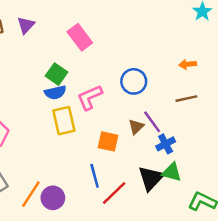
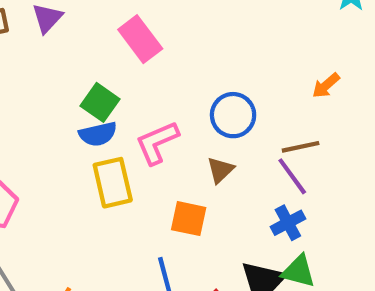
orange arrow: (188, 64) -> (326, 86), turned -35
brown line: (186, 99) -> (301, 147), moved
purple line: (152, 122) -> (292, 176), moved
brown triangle: (136, 127) -> (220, 170), moved

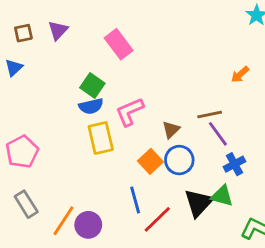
blue circle: (233, 115) -> (179, 160), moved
brown line: (301, 147) -> (210, 114), moved
orange square: (189, 219) -> (150, 161), turned 35
blue cross: (288, 223) -> (234, 164), moved

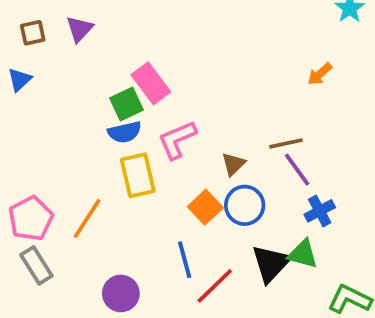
pink rectangle: (119, 44) -> (151, 83), moved
orange arrow: (240, 74) -> (320, 74), moved
green square: (92, 86) -> (126, 104), turned 30
pink pentagon: (22, 152) -> (31, 218), moved
orange line: (63, 221) -> (87, 218), moved

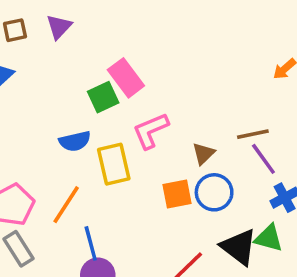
blue semicircle: (125, 132) -> (75, 141), moved
orange square: (205, 207) -> (177, 194), turned 32
blue line: (185, 260) -> (91, 243), moved
black triangle: (271, 263) -> (239, 247), turned -36

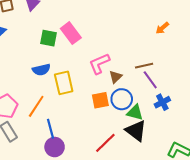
green square: (103, 97) -> (48, 38), moved, turned 36
pink L-shape: (151, 131) -> (99, 64), moved
green triangle: (269, 238) -> (135, 112), moved

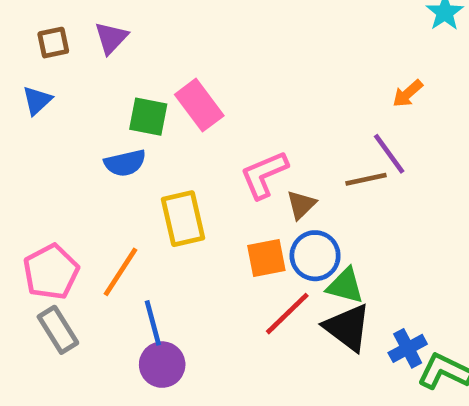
blue semicircle: (41, 70) -> (125, 163), moved
purple line: (150, 80) -> (389, 154), moved
blue cross: (162, 102) -> (408, 348), moved
red line: (105, 143) -> (287, 314), moved

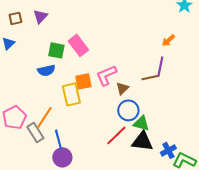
purple line: (389, 154) -> (160, 66), turned 48
orange square: (266, 258) -> (83, 81), moved
black triangle: (347, 327) -> (142, 141), turned -30
gray rectangle: (58, 330) -> (35, 132), moved

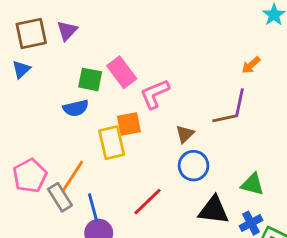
brown square: (15, 18) -> (31, 33), size x1.6
pink L-shape: (106, 75) -> (155, 94), moved
green triangle: (141, 123) -> (252, 184), moved
red line: (116, 135) -> (148, 202), moved

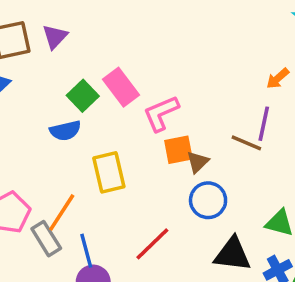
green square: (90, 79) -> (83, 96), turned 35
brown line: (225, 118) -> (246, 143), turned 35
orange square: (129, 124) -> (178, 150), moved

